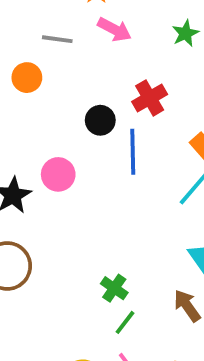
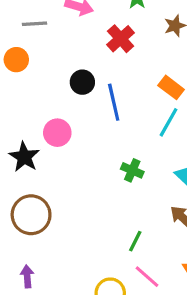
red cross: (150, 98) -> (121, 39), moved
green cross: (114, 288) -> (132, 170), moved

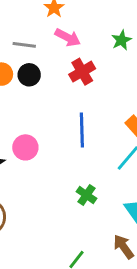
red cross: (121, 39) -> (82, 72), moved
black circle: (82, 82) -> (29, 75), moved

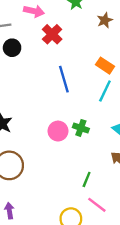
pink circle: (25, 147) -> (58, 131), moved

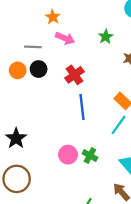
red cross: (52, 34) -> (75, 75), moved

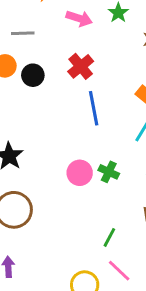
pink arrow: (65, 38) -> (79, 18), moved
black circle: (39, 69) -> (33, 75), moved

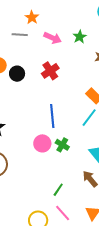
gray line: (23, 33) -> (20, 35), moved
blue line: (94, 108) -> (52, 116), moved

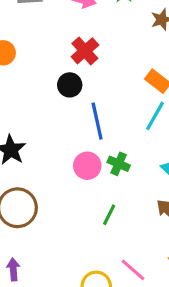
black circle: (17, 74) -> (70, 85), moved
green line: (58, 190) -> (109, 215), moved

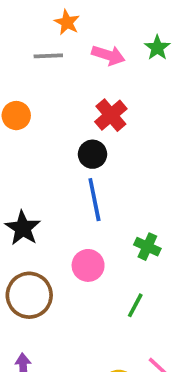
blue line: (97, 121) -> (94, 200), moved
pink circle: (87, 166) -> (88, 265), moved

